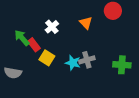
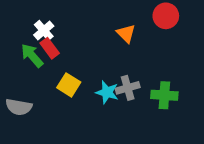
white cross: (52, 27) -> (44, 31), moved
red rectangle: (34, 45) -> (50, 48), moved
green cross: (122, 65) -> (164, 95), moved

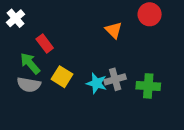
white cross: (44, 31) -> (16, 18), moved
green arrow: (32, 56) -> (30, 63), moved
gray semicircle: (19, 107) -> (29, 85), moved

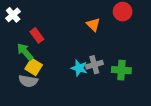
yellow square: (62, 77) -> (34, 67), moved
gray semicircle: (29, 85) -> (28, 81), moved

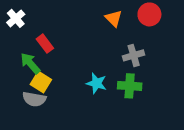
orange triangle: (93, 25) -> (114, 18), moved
gray cross: (94, 65) -> (134, 55), moved
green cross: (121, 70) -> (130, 86), moved

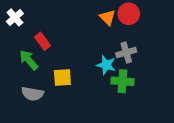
red circle: (149, 14) -> (129, 14), moved
yellow square: (41, 82) -> (62, 78), moved, turned -36
cyan star: (96, 83) -> (106, 65), moved

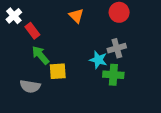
orange triangle: (107, 17) -> (76, 16), moved
red rectangle: (42, 41) -> (32, 31), moved
green arrow: (29, 60) -> (40, 55), moved

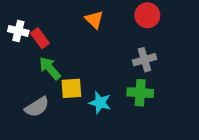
white cross: (14, 16) -> (18, 31), moved, turned -35
cyan star: (98, 60) -> (100, 103), moved
gray semicircle: (30, 86) -> (37, 107), turned -42

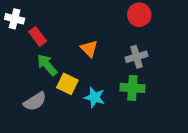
orange triangle: (94, 20) -> (89, 49), moved
white cross: (18, 31) -> (15, 19), moved
yellow square: (71, 88) -> (67, 84), turned 30

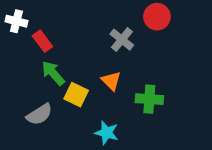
orange triangle: (89, 49) -> (111, 81), moved
gray cross: (137, 57) -> (122, 40), moved, turned -35
cyan star: (95, 97) -> (107, 133), moved

